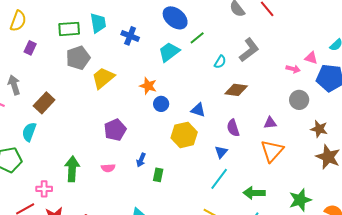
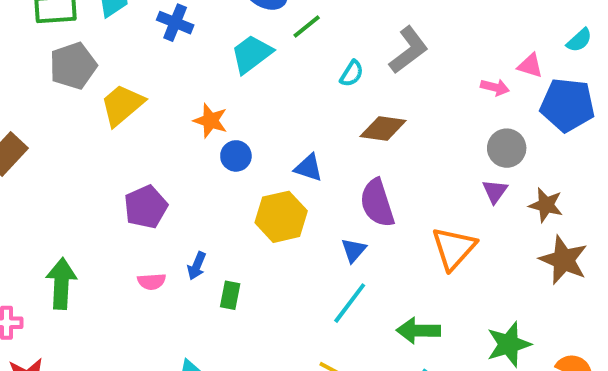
purple triangle: (270, 123) -> (495, 191), moved, turned -48
purple semicircle: (233, 128) -> (377, 203), size x1.4
pink semicircle: (108, 168) -> (152, 282), moved

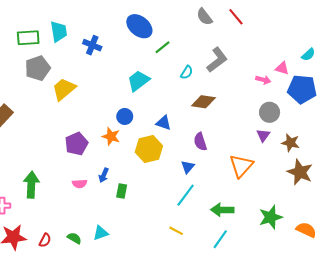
cyan trapezoid: (252, 54) -> (138, 81), moved
orange star: (210, 121) -> (111, 136), moved
purple semicircle: (377, 203) -> (200, 142), size x0.7

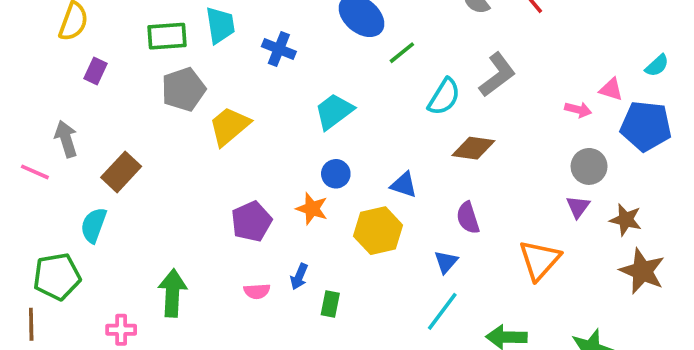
cyan semicircle: (187, 72) -> (444, 97), size x1.5
cyan trapezoid: (138, 81) -> (334, 111), moved

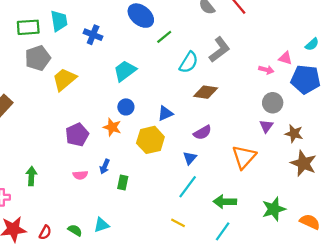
blue triangle: (404, 185) -> (165, 113), turned -42
purple semicircle: (468, 218) -> (202, 133), turned -102
green arrow: (172, 293) -> (31, 176), size x0.7

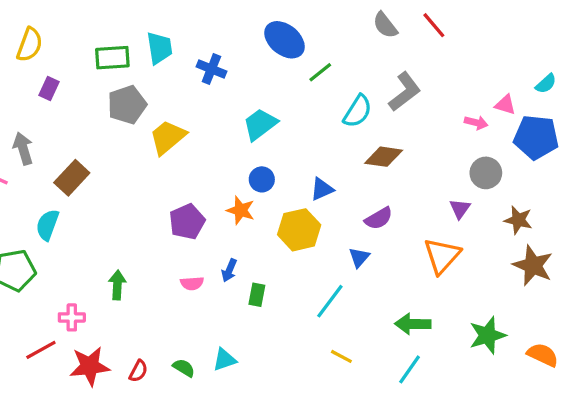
purple triangle: (266, 126) -> (460, 209), moved
cyan line: (188, 187) -> (330, 301), moved

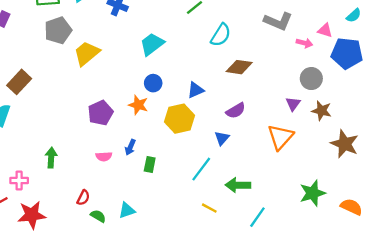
gray L-shape: (405, 92) -> (278, 21), moved, turned 60
brown star: (518, 220) -> (322, 111), moved
green arrow: (413, 324) -> (238, 185), moved
red semicircle: (138, 371) -> (83, 198), moved

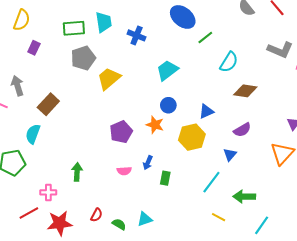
red semicircle: (83, 198) -> (97, 215), moved

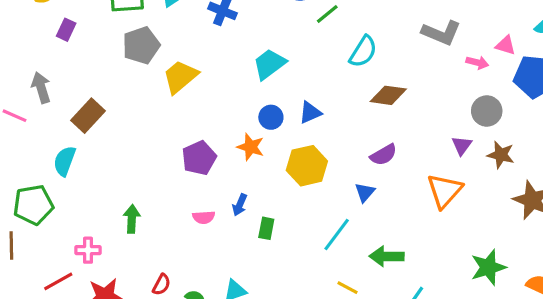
blue triangle: (206, 111) -> (310, 113), moved

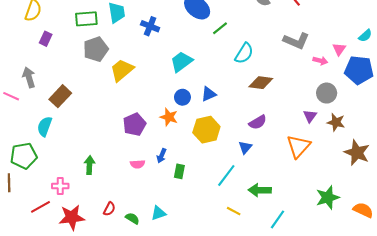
pink triangle: (505, 45) -> (339, 49), turned 48

